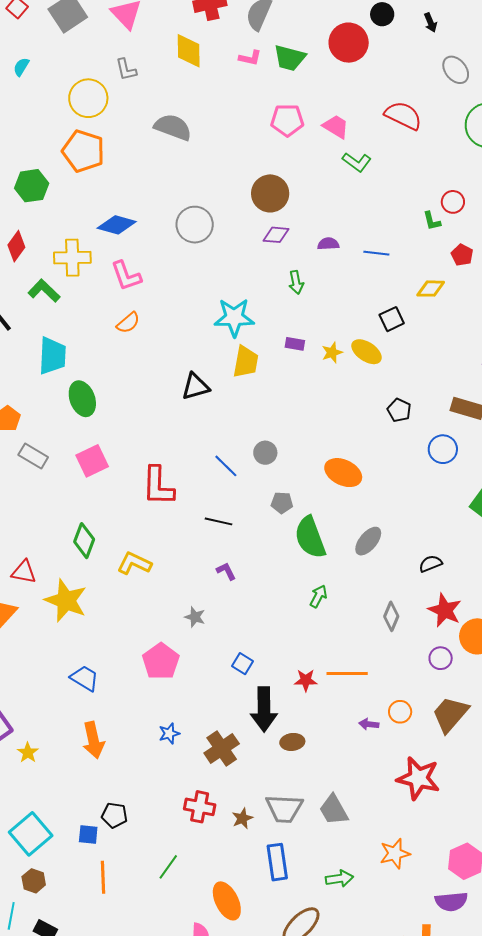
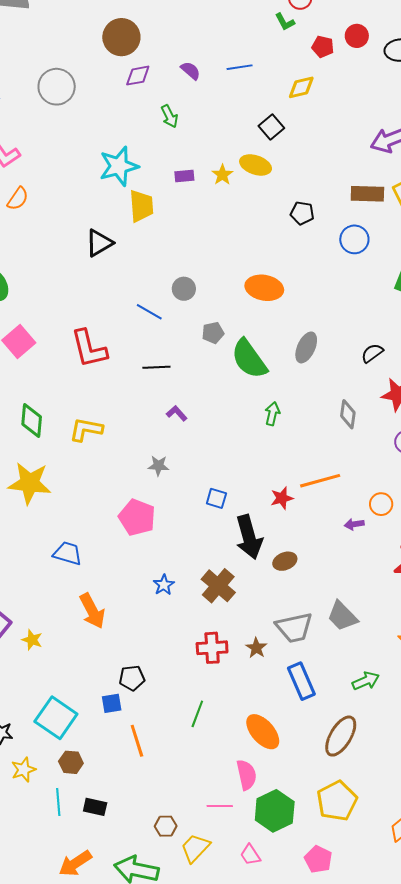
purple semicircle: (328, 244) -> (191, 71), turned 60

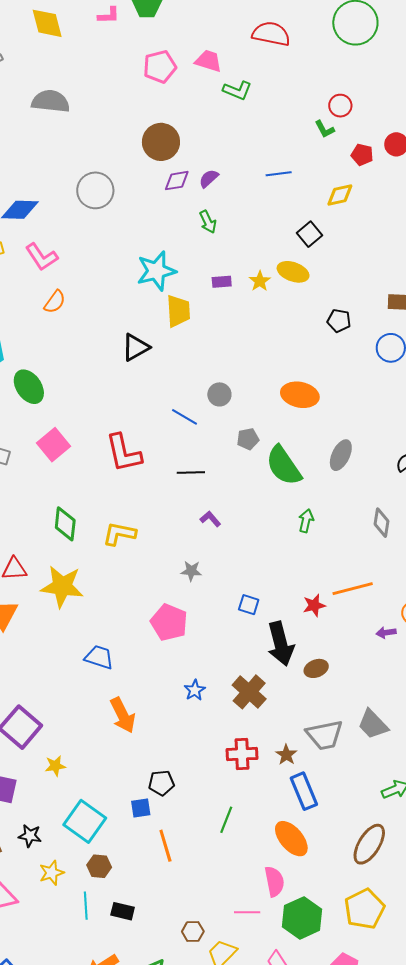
purple semicircle: (191, 71) -> (209, 179), moved, turned -85
yellow star: (32, 640) -> (55, 766), moved, turned -30
blue rectangle: (301, 681) -> (304, 791), moved

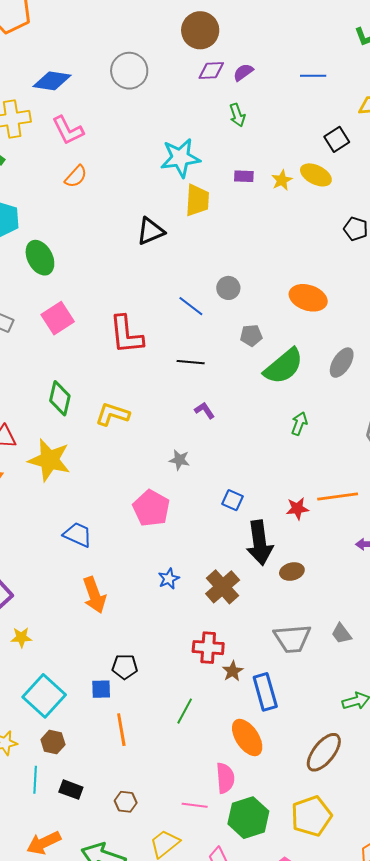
green semicircle: (284, 466) -> (284, 366), turned -102
gray trapezoid: (373, 724) -> (342, 634), size x0.7
brown star: (286, 755) -> (233, 671), moved
brown hexagon: (193, 931) -> (126, 802), moved

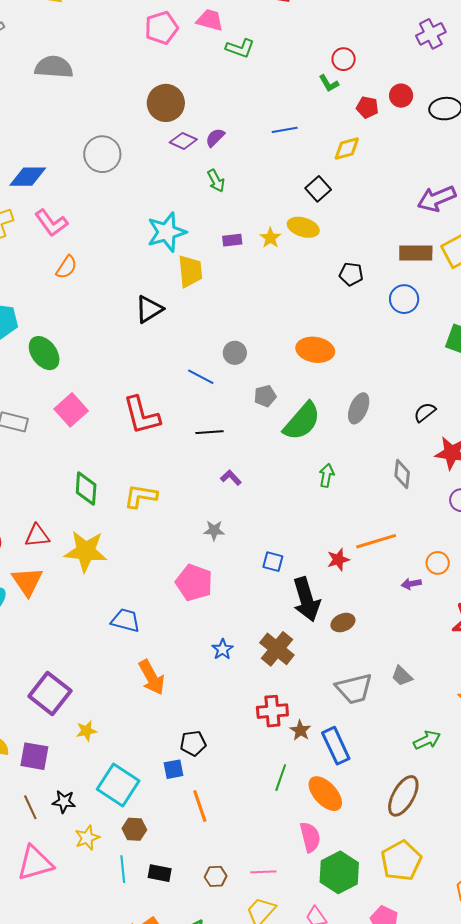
purple diamond: (211, 71) -> (183, 141), turned 36
green line: (185, 711) -> (281, 778), moved
pink line: (195, 805) -> (263, 872), moved

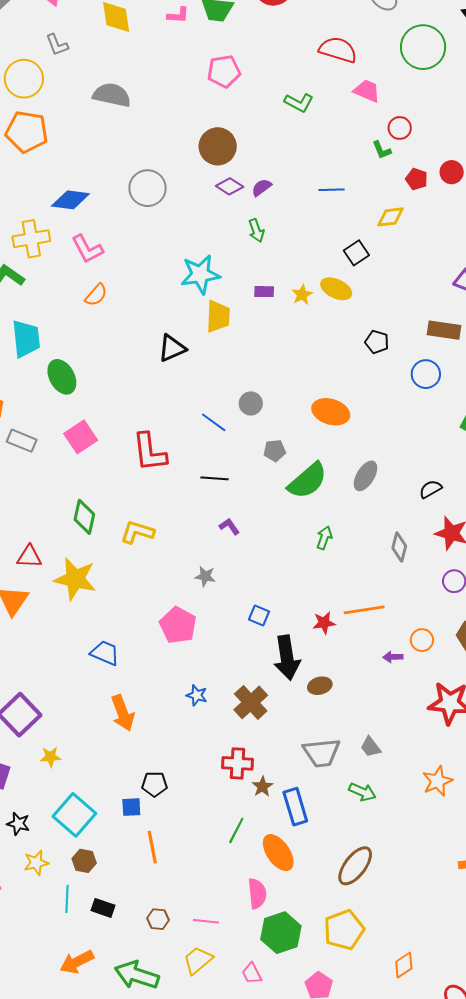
pink trapezoid: (210, 20) -> (367, 91), moved
blue star: (222, 649) -> (197, 695), turned -30
green arrow: (427, 740) -> (362, 792), moved, turned 40

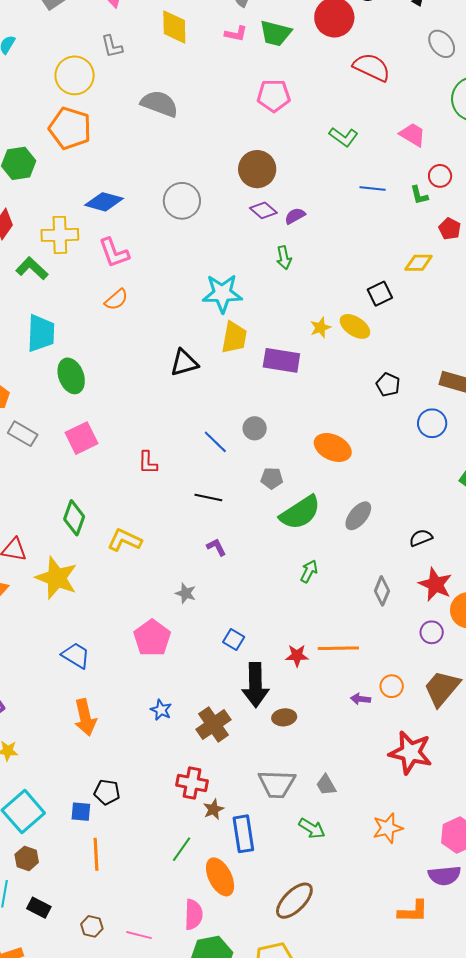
red semicircle: (338, 50) -> (372, 67), moved
blue line: (332, 190) -> (373, 189), moved
purple rectangle: (264, 292) -> (281, 360), moved, size x1.8
red L-shape: (150, 452) -> (148, 463), size x0.6

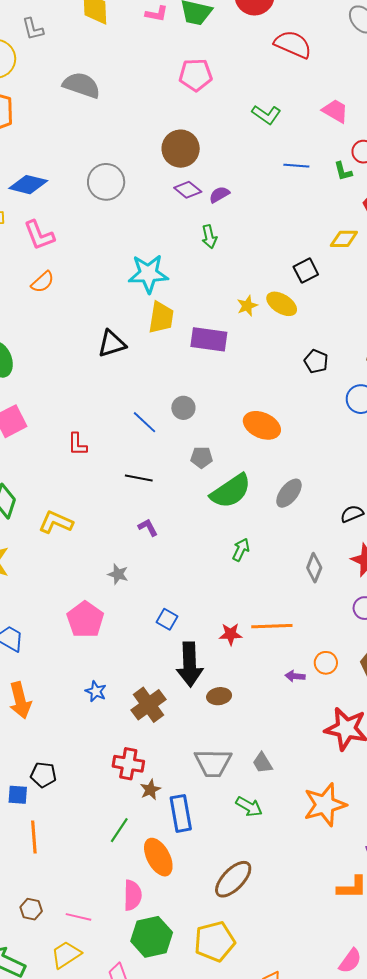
orange star: (388, 828) -> (325, 805), size x1.4

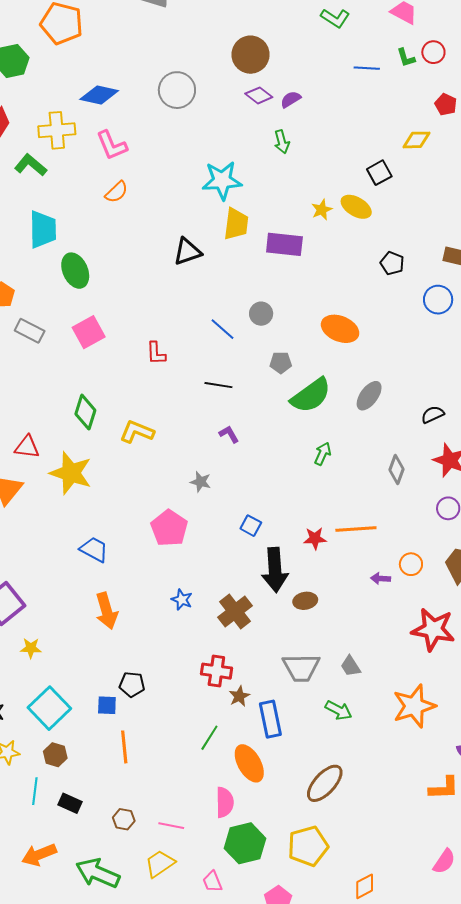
green L-shape: (343, 171) -> (406, 58), moved

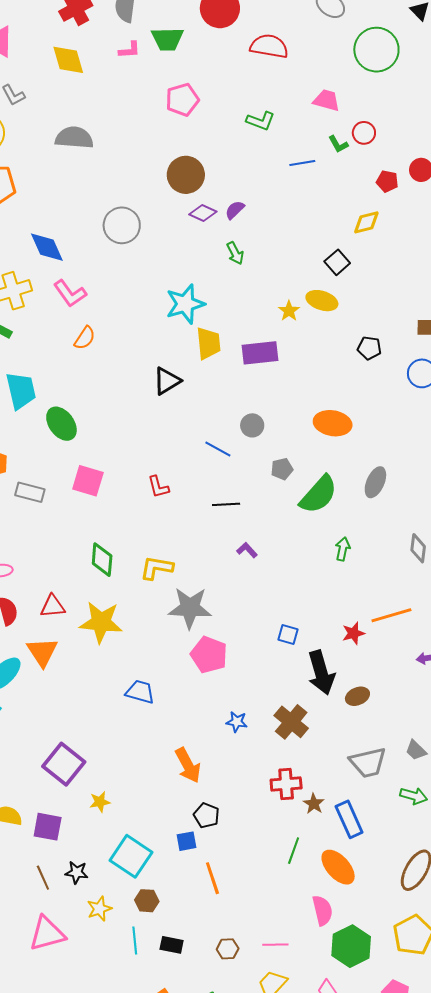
blue diamond: (99, 95) -> (47, 247), turned 66
pink square: (89, 332) -> (88, 481), turned -32
gray star: (201, 482) -> (190, 608), moved, size x2.0
orange arrow: (106, 611) -> (188, 765), moved
black pentagon: (132, 684) -> (206, 815), turned 30

